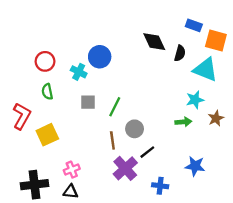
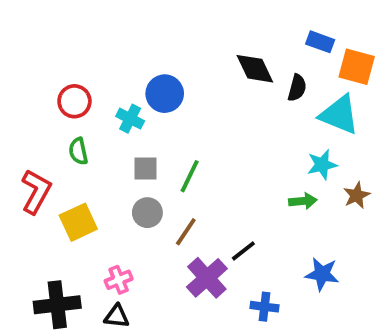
gray circle: (135, 129) -> (147, 213), moved
brown line: (112, 140) -> (186, 232), turned 42

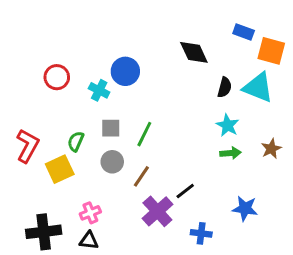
black semicircle: (297, 88) -> (225, 87), moved
green semicircle: (78, 151) -> (76, 141), moved, turned 36
cyan star: (322, 165) -> (227, 125), moved, turned -30

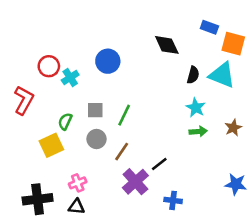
cyan cross: (99, 90) -> (70, 78), moved, turned 30
red L-shape: (28, 146) -> (24, 100), moved
blue star: (245, 208) -> (236, 184), moved

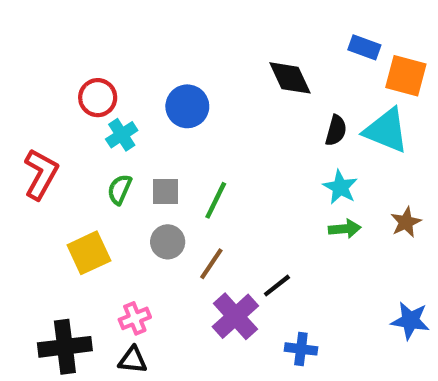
red circle: (49, 66) -> (98, 98), moved
green semicircle: (65, 121) -> (120, 189), moved

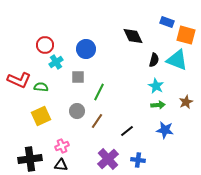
red L-shape: (41, 174) -> (19, 80), turned 85
green semicircle: (120, 189) -> (41, 87), moved, turned 72
gray square: (165, 192) -> (78, 77), moved
purple cross: (235, 316) -> (108, 159), moved
blue star: (410, 321) -> (165, 130), moved

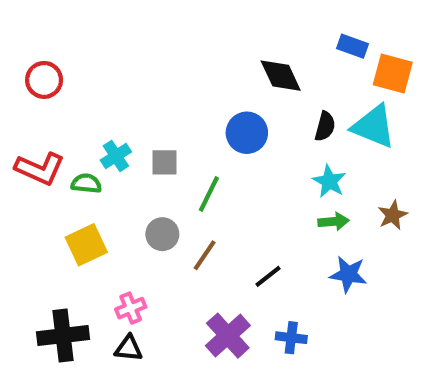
red circle: (45, 45) -> (44, 80), moved
blue circle: (86, 49) -> (247, 133), moved
cyan cross: (56, 62) -> (116, 156), moved

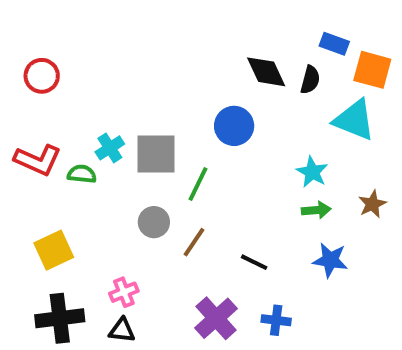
black semicircle: (325, 126) -> (310, 80), moved
gray square: (164, 162) -> (156, 154), size x1.6
yellow square: (86, 245) -> (54, 250), moved
black line: (268, 276) -> (254, 262), turned 64

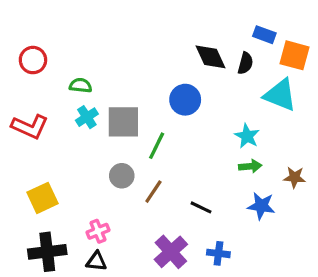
green semicircle: (82, 174) -> (81, 85), moved
brown star: (372, 204) -> (295, 177), moved, turned 30

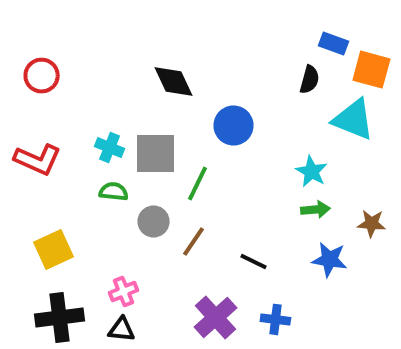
black diamond: (211, 57) -> (174, 82), moved
green semicircle: (81, 85) -> (114, 191), moved
cyan cross: (87, 117) -> (110, 148), turned -35

